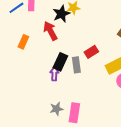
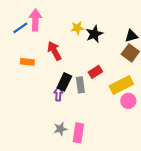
black star: (61, 14) -> (94, 34), moved
orange rectangle: (23, 42) -> (27, 62), turned 72

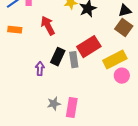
orange rectangle: (27, 62) -> (15, 30), moved
red rectangle: (95, 72) -> (89, 47), size x1.6
purple arrow: (58, 94) -> (40, 69), moved

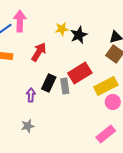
red arrow: (48, 26) -> (39, 52), turned 60
gray star: (54, 104) -> (28, 126), moved
pink rectangle: (72, 108) -> (106, 134), moved, turned 42

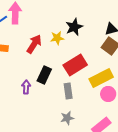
yellow star: (62, 29) -> (57, 38), moved
gray rectangle: (65, 86) -> (68, 91), moved
gray star: (28, 126) -> (67, 118), moved

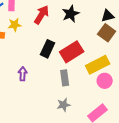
yellow star: (57, 38) -> (15, 25), moved
red arrow: (34, 44) -> (42, 15), moved
black rectangle: (44, 75) -> (48, 49), moved

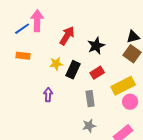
black star: (71, 14) -> (96, 46), moved
yellow star: (15, 25) -> (56, 64), moved
red rectangle: (72, 52) -> (97, 73), size x0.6

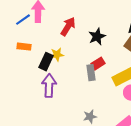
black rectangle: (73, 70) -> (46, 62), moved
purple arrow: (48, 95) -> (49, 86), size x1.6
gray rectangle: (90, 99) -> (91, 73), moved

